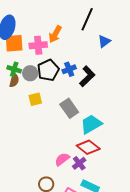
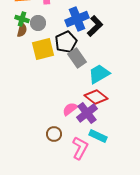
blue cross: (69, 69) -> (77, 19), size x1.6
black pentagon: (48, 70) -> (66, 42), moved
yellow square: (35, 99) -> (43, 49), size x1.6
purple cross: (79, 163) -> (87, 113), size x1.5

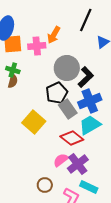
blue cross: (77, 19) -> (90, 101), moved
gray circle: (38, 23) -> (67, 68), moved, size x1.6
yellow square: (43, 49) -> (34, 122), moved, turned -35
red diamond: (96, 97) -> (72, 138), moved

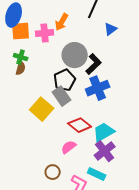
gray rectangle: (68, 109) -> (62, 96), moved
cyan trapezoid: (90, 125) -> (104, 132), moved
purple cross: (78, 164) -> (105, 151), moved

